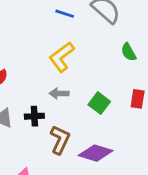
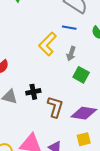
blue line: (65, 14) -> (69, 28), moved
gray arrow: (59, 93) -> (71, 54), moved, turned -64

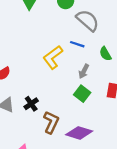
gray arrow: (71, 54) -> (84, 71), moved
black cross: (33, 92) -> (31, 104), turned -32

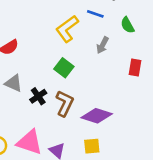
green square: (82, 94) -> (64, 68), moved
black cross: (31, 104) -> (38, 96), moved

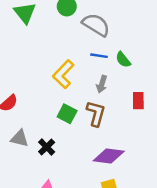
blue line: (95, 14) -> (99, 56), moved
brown L-shape: (65, 103) -> (96, 114), moved

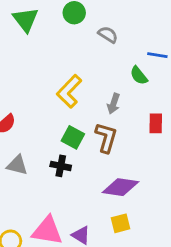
gray semicircle: (96, 25) -> (108, 35), size x0.6
blue line: (99, 56) -> (157, 55), moved
black cross: (47, 147) -> (61, 166), moved, turned -35

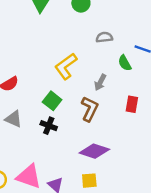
gray semicircle: (108, 35) -> (104, 37), moved, turned -49
green square: (73, 137) -> (52, 101), moved

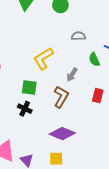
green square: (52, 101) -> (29, 87), turned -35

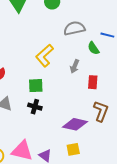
gray semicircle: (78, 36) -> (74, 28), size x1.5
red rectangle: (98, 96) -> (93, 82), moved
brown L-shape: (61, 97) -> (101, 111), moved

